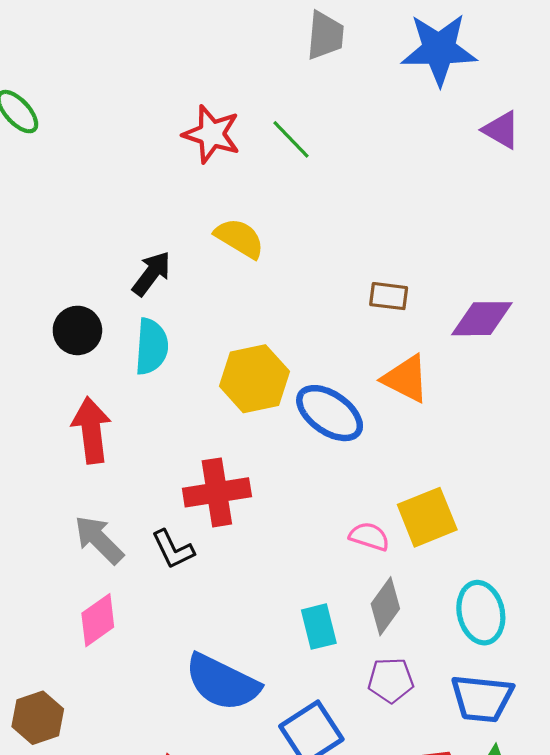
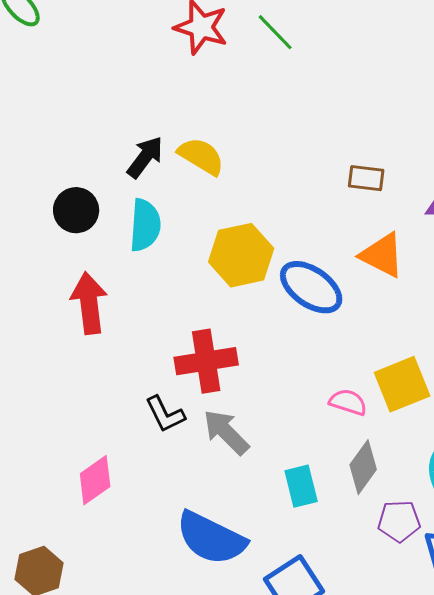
yellow semicircle: (239, 238) -> (201, 156), moved
gray arrow: (99, 540) -> (226, 432), moved
purple pentagon: (391, 680) -> (399, 521), moved

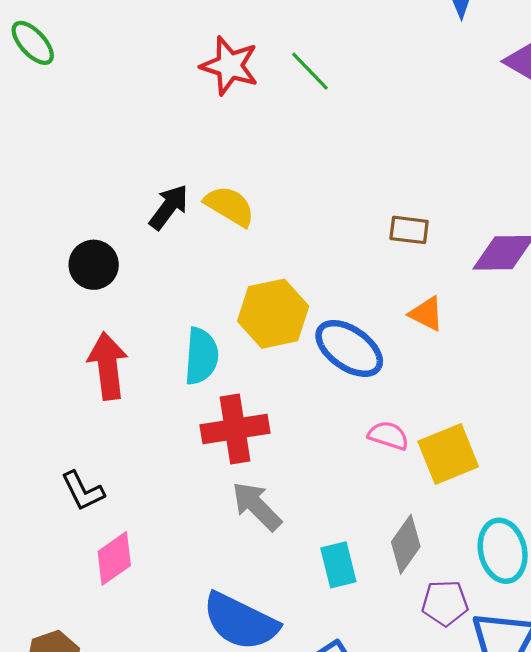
cyan semicircle: (145, 225) -> (201, 356), moved
orange triangle: (382, 255) -> (426, 314), size x0.7
pink semicircle: (348, 402) -> (388, 435), moved
black L-shape: (165, 414) -> (83, 491), moved

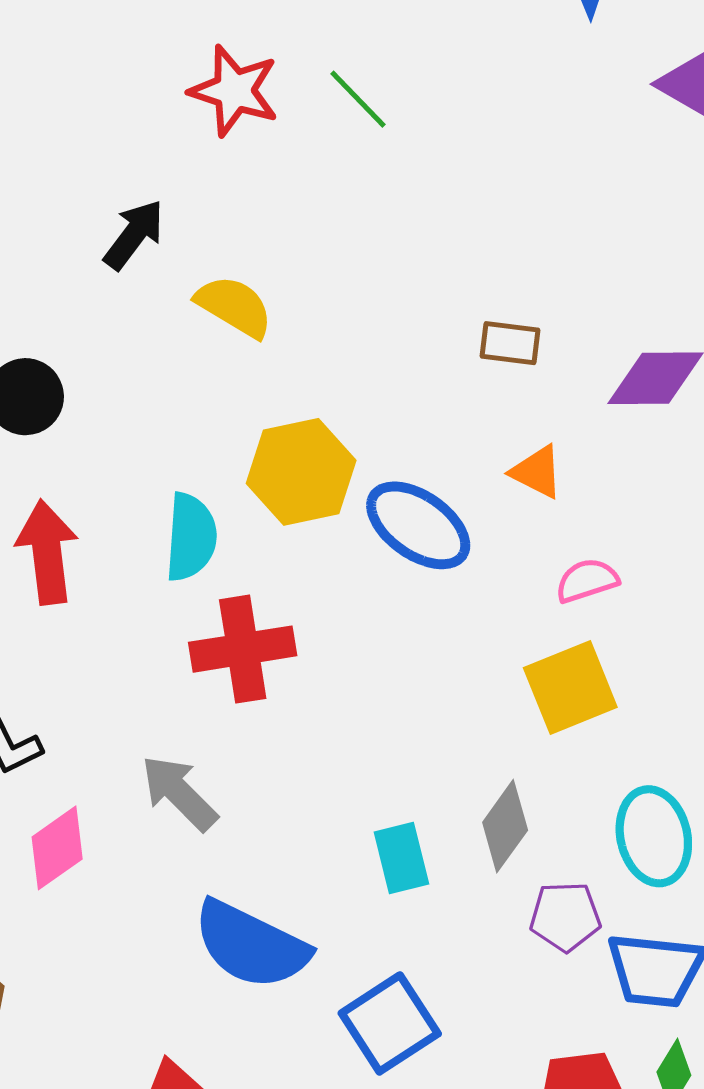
black arrow: (169, 207) -> (134, 235), moved
pink semicircle: (388, 435) -> (587, 581), moved, turned -36
gray arrow: (257, 506) -> (179, 793), moved

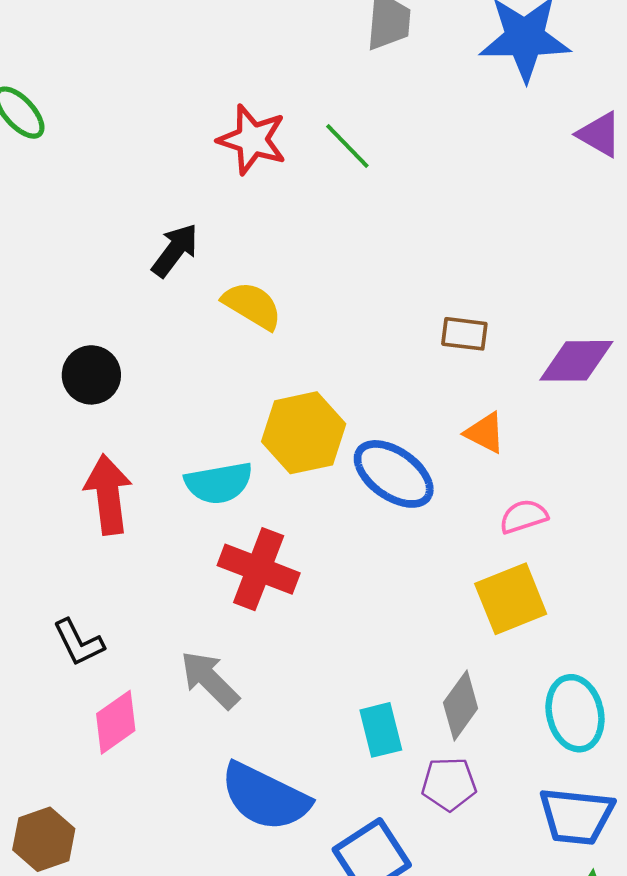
cyan semicircle: (191, 537) -> (219, 483), turned 76
red cross: (243, 649) -> (259, 569), turned 30
purple pentagon: (565, 916) -> (449, 784), moved

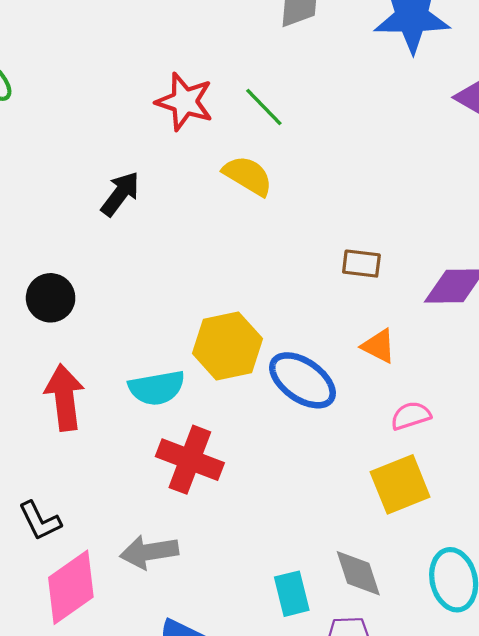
yellow semicircle: (252, 305) -> (248, 176), moved
gray arrow: (210, 680) -> (149, 552), turned -54
gray diamond: (461, 706) -> (358, 573), turned -54
pink diamond: (116, 722) -> (71, 587), size x1.4

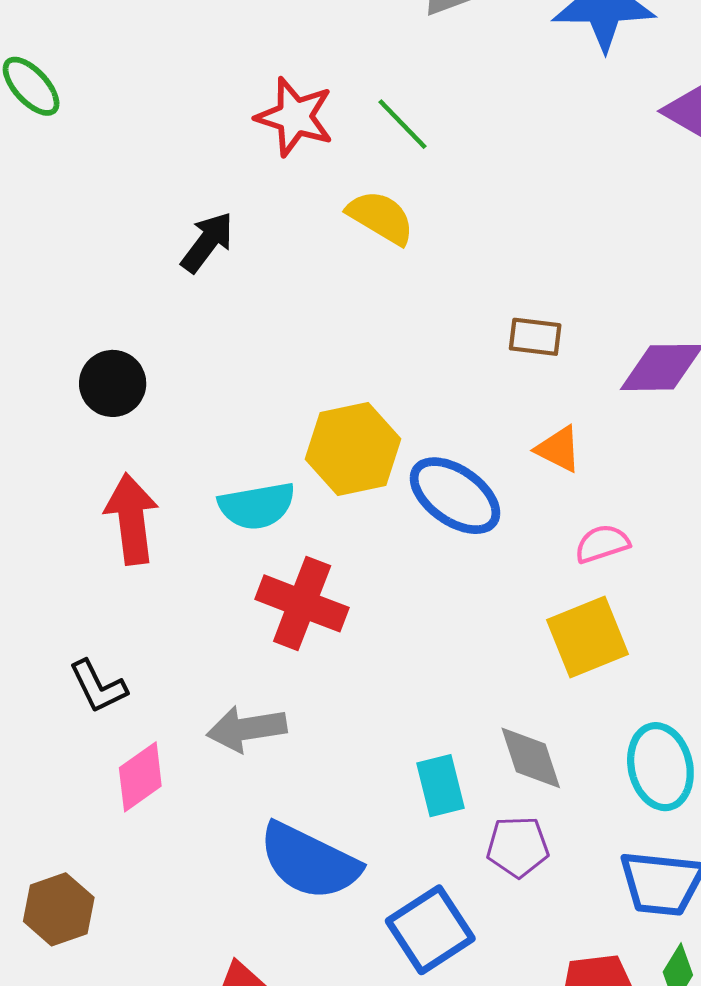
pink diamond: (71, 587) -> (140, 777), size x0.7

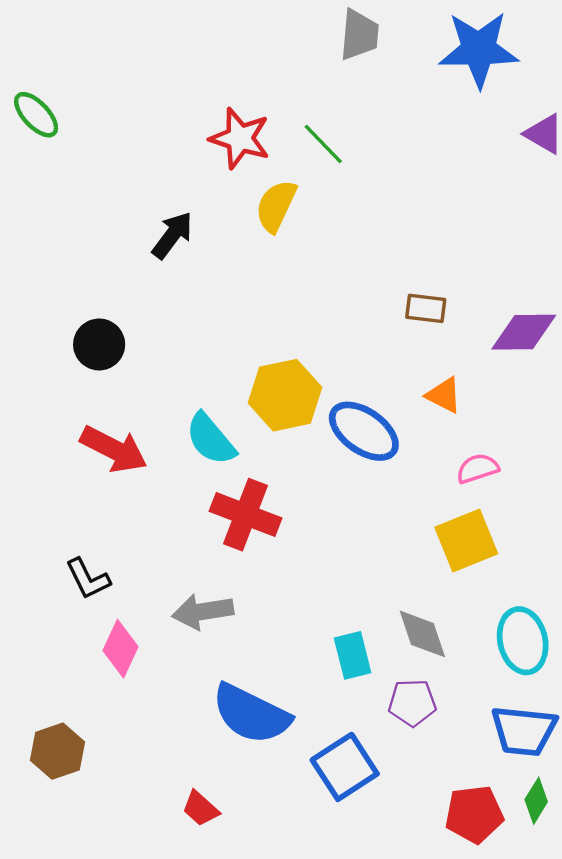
yellow semicircle: (381, 217) -> (276, 206), moved, turned -96
cyan semicircle: (257, 506) -> (211, 439), turned 60
red arrow: (132, 519) -> (114, 449), turned 124
pink diamond: (140, 777) -> (121, 649), turned -30

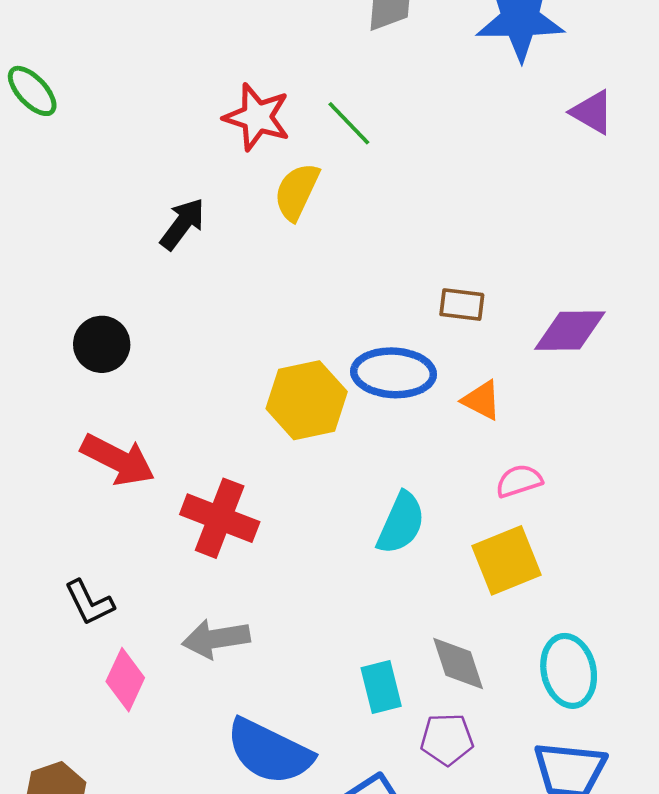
blue ellipse: (364, 431) -> (394, 373), moved, turned -32
cyan semicircle: (211, 439) -> (401, 523), moved, turned -116
red cross: (246, 515) -> (220, 518), moved

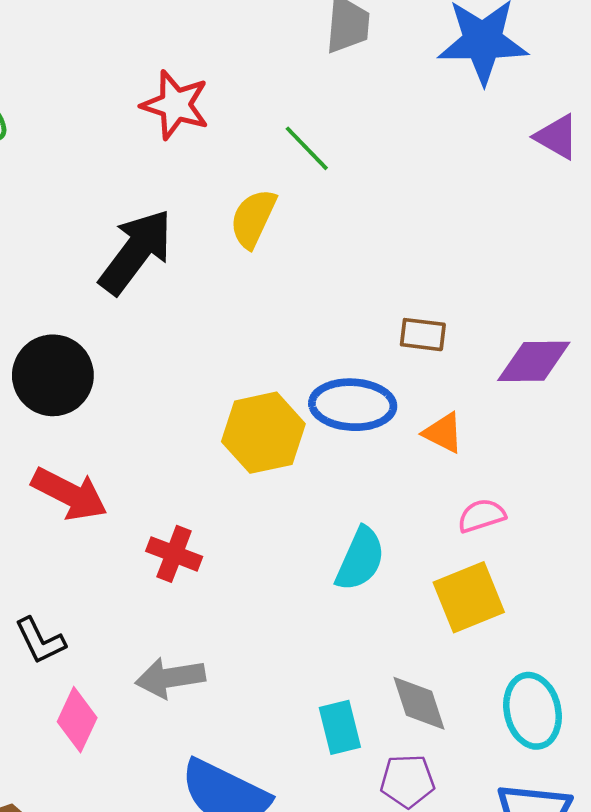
red star: (257, 117) -> (175, 105), moved
black arrow: (182, 224) -> (136, 252), size x1.6
black circle: (102, 344) -> (53, 375), size x1.4
red cross: (220, 518) -> (174, 554), size x0.7

